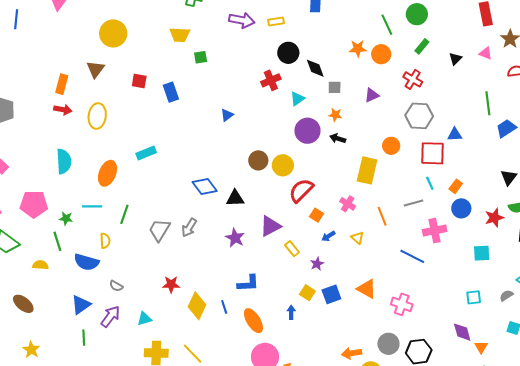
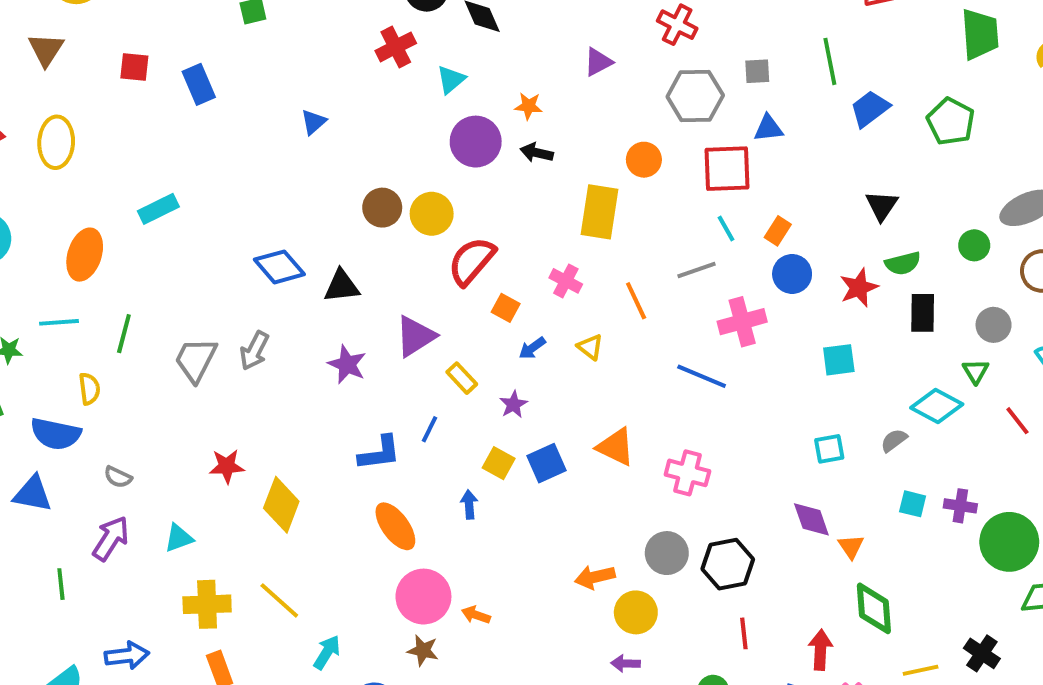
gray square: (335, 87) -> (757, 71), moved
blue triangle: (81, 305) -> (33, 494), moved, turned 50
blue line: (224, 307) -> (430, 429), moved, turned 48

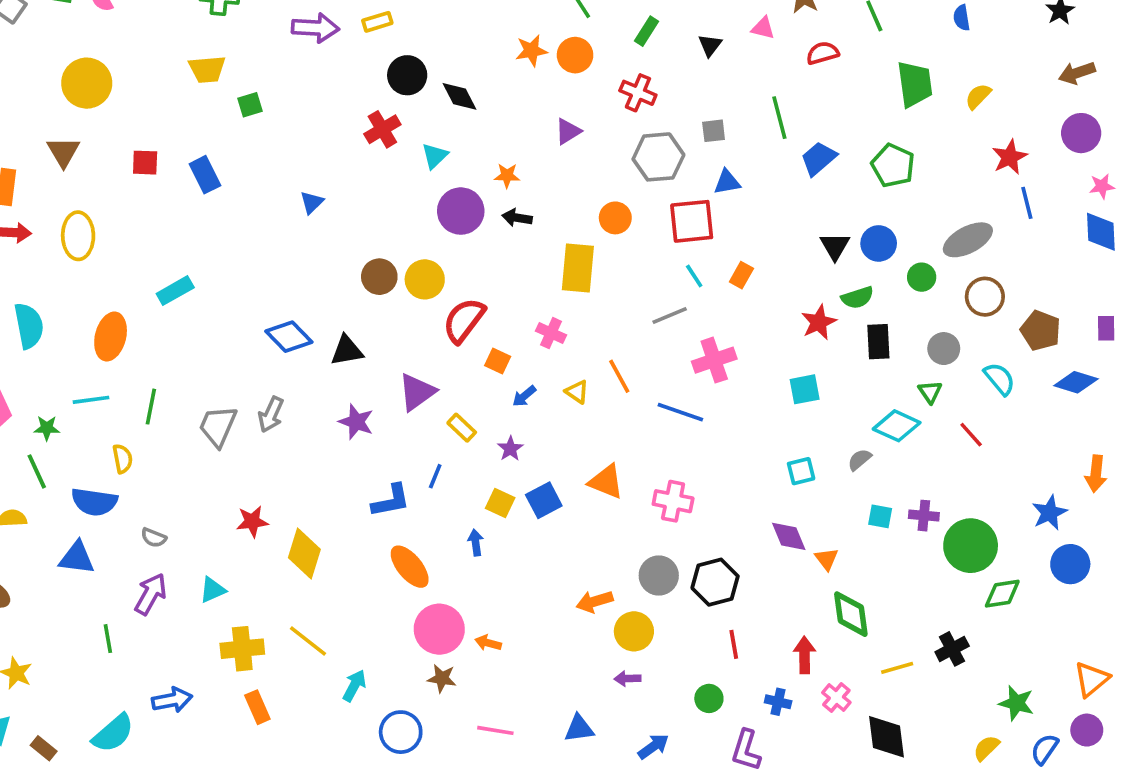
blue circle: (792, 274) -> (879, 243), moved
orange line: (636, 301) -> (619, 376), moved
black cross: (982, 653) -> (952, 649), turned 32

